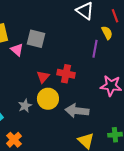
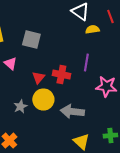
yellow semicircle: (107, 33) -> (92, 30), moved, turned -72
purple line: (95, 49) -> (86, 63), moved
pink triangle: (17, 50) -> (10, 64), moved

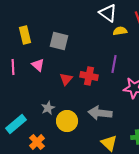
yellow circle: (43, 100) -> (67, 121), moved

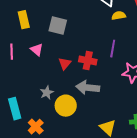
gray arrow: (100, 113) -> (88, 88), moved
cyan rectangle: (16, 124) -> (15, 109), turned -65

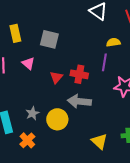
yellow semicircle: (119, 16) -> (113, 42), moved
gray star: (47, 93) -> (32, 113), moved

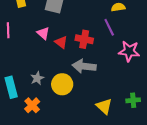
purple line: (104, 62) -> (109, 27), turned -36
pink triangle: (28, 63) -> (43, 33), moved
red triangle: (56, 77) -> (61, 42), turned -32

